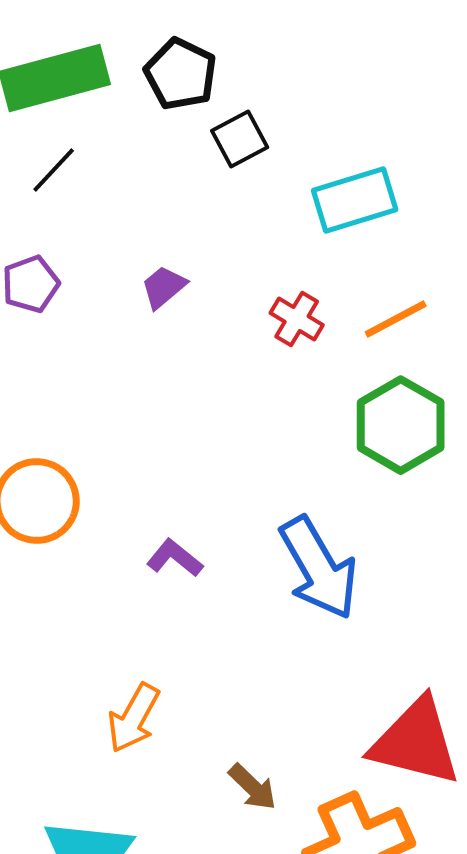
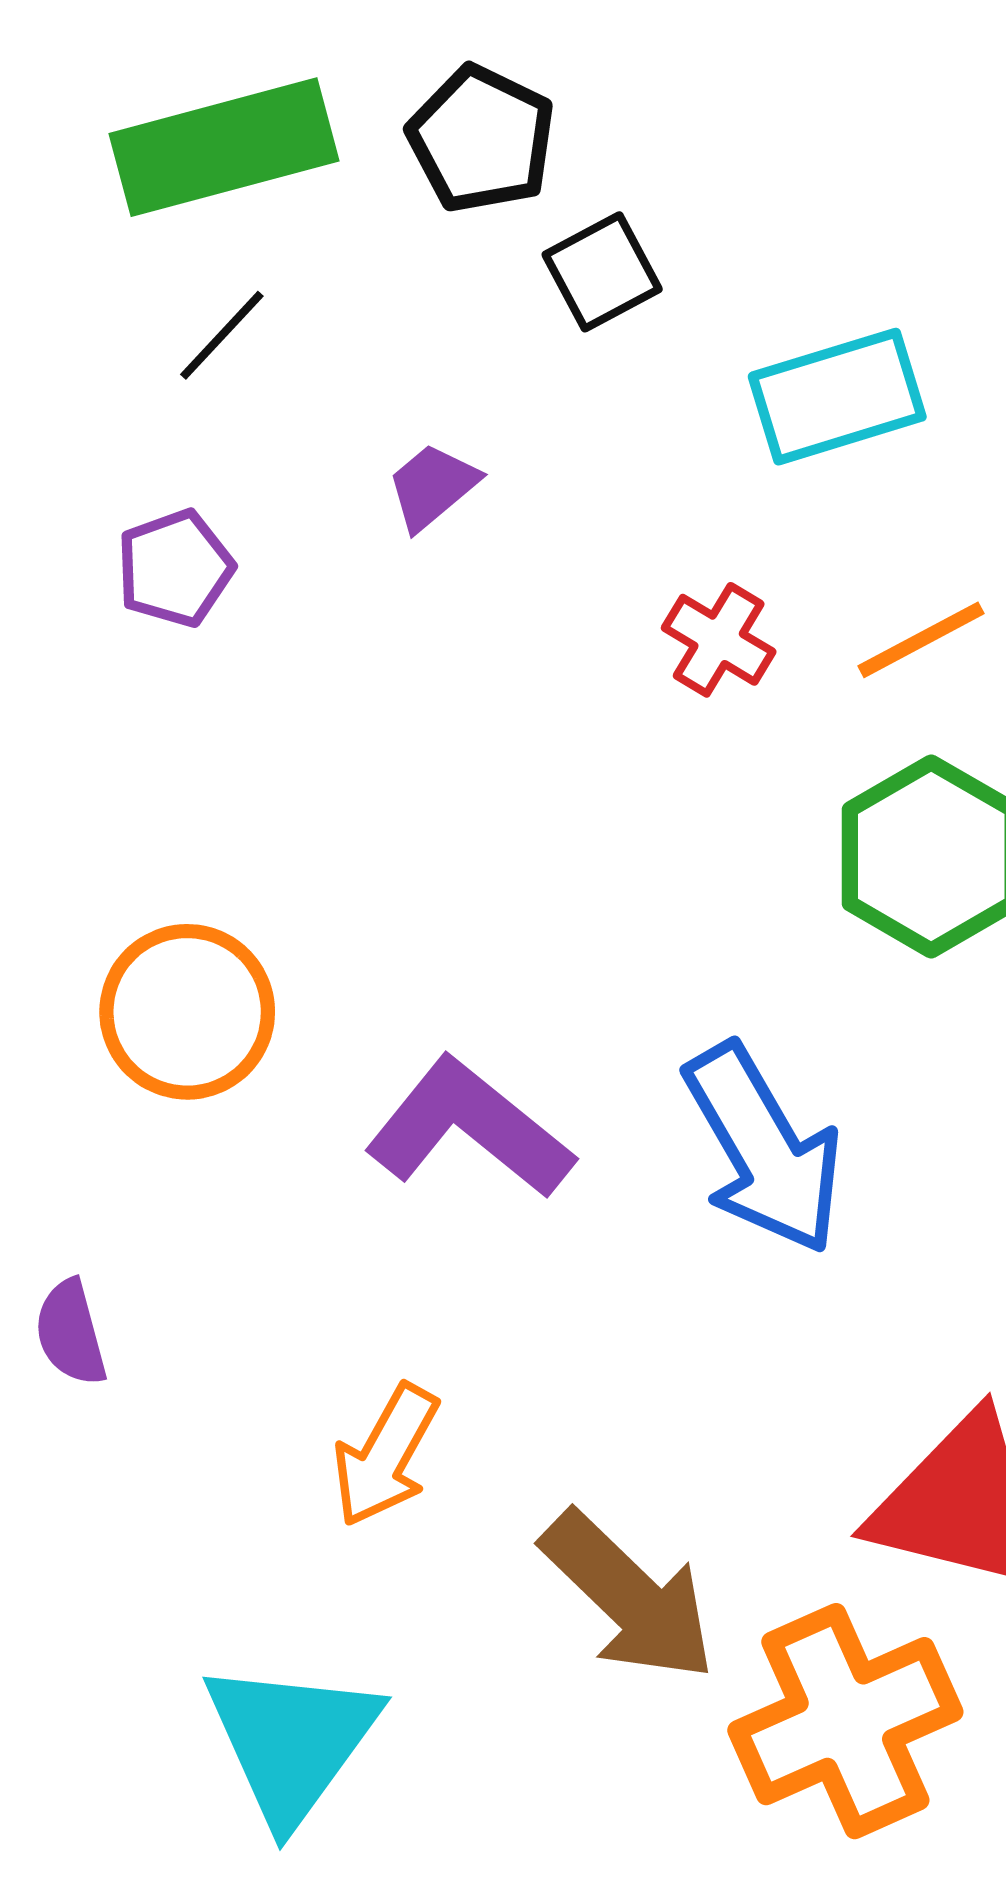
purple trapezoid: (164, 287) -> (432, 487), moved
purple L-shape: (175, 558) -> (469, 1128), size x1.8
brown arrow: (253, 787) -> (629, 1596), size x1.8

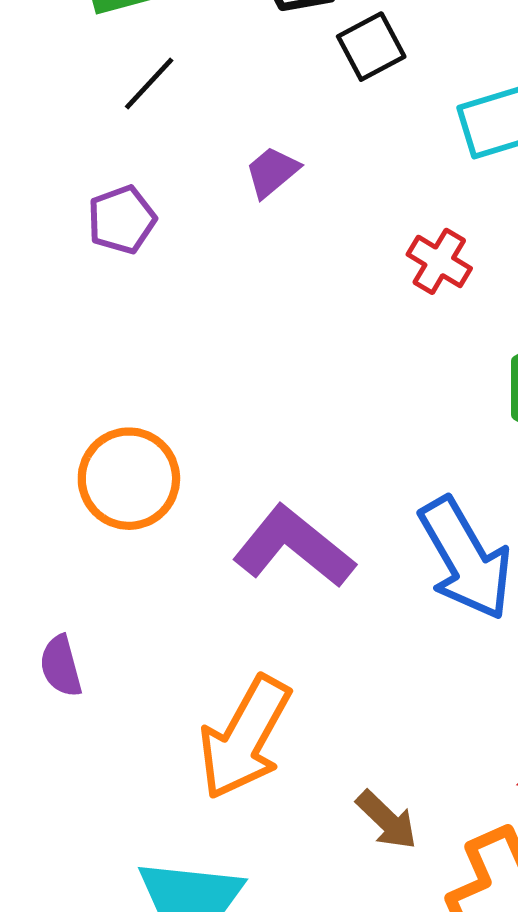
orange arrow: (385, 1455) -> (245, 738), size x1.5
brown arrow: (629, 1596) -> (387, 820), size x0.6

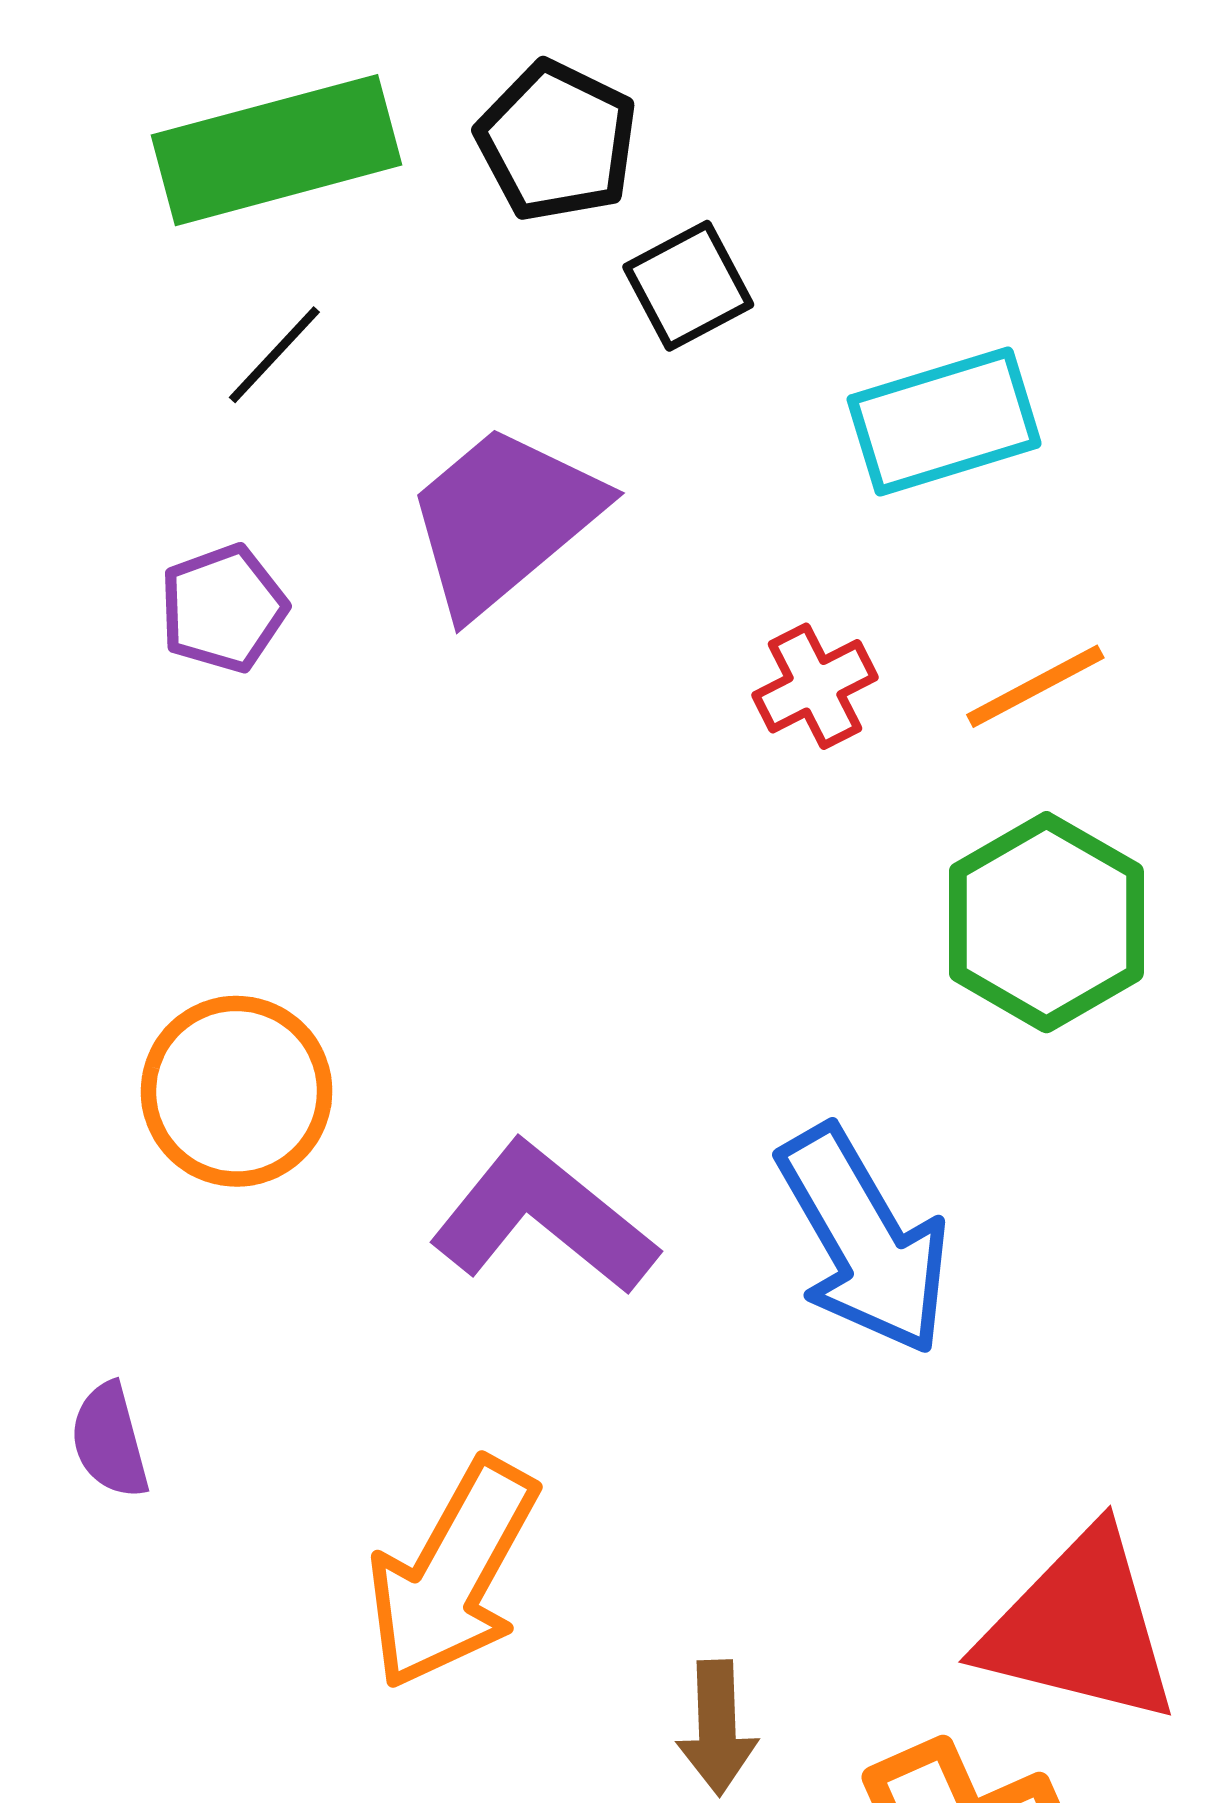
purple trapezoid: (272, 172) -> (504, 519), size x2.0
red cross: (439, 261) -> (815, 686), turned 32
brown arrow: (387, 820) -> (717, 1728), turned 44

